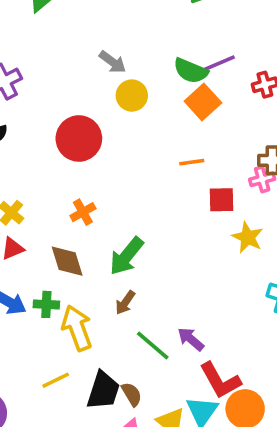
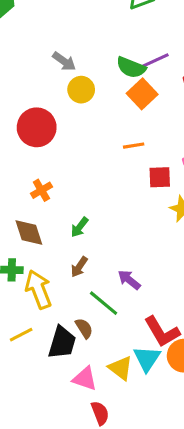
green arrow: (126, 256) -> (79, 227), size x0.6
purple arrow: (191, 339) -> (129, 280), moved
brown semicircle: (132, 394) -> (84, 328), moved

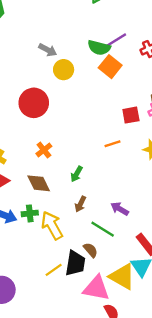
orange line: (134, 146) -> (113, 144), moved
red square: (160, 177) -> (131, 115), moved
yellow line: (21, 335) -> (54, 270), moved
yellow triangle: (120, 368) -> (122, 276), size x1.4
pink triangle: (85, 379) -> (96, 288), size x1.4

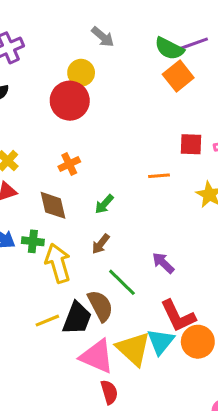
yellow circle: (64, 70) -> (81, 73), moved
purple arrow: (120, 209) -> (163, 263), moved
brown semicircle: (91, 250) -> (100, 306), size x1.5

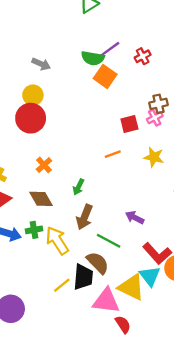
brown arrow: (101, 244) -> (84, 217), size x1.5

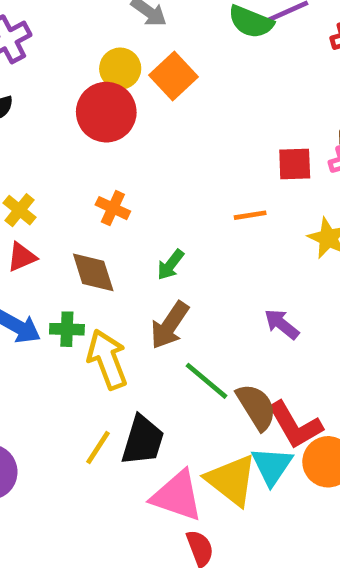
orange square: (105, 76) -> (173, 76), moved
orange cross: (44, 165) -> (113, 208), turned -35
purple arrow: (135, 218) -> (282, 324), moved
brown semicircle: (98, 263) -> (256, 407), moved
yellow line: (62, 285) -> (98, 447), turned -30

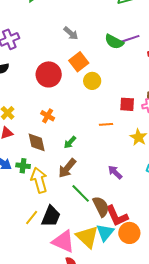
yellow circle: (120, 69) -> (92, 81), moved

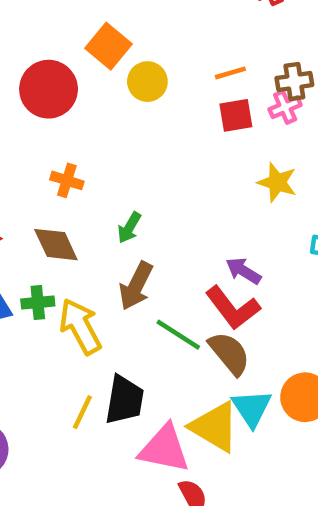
orange line: (106, 124) -> (230, 73), moved
red L-shape: (117, 216) -> (233, 308), moved

